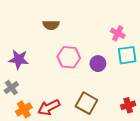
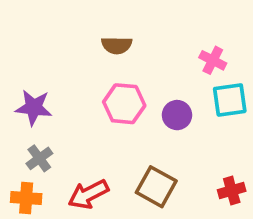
brown semicircle: (51, 25) -> (117, 45), moved
gray cross: (11, 88) -> (39, 158), moved
orange cross: (24, 109) -> (26, 198), moved, turned 35

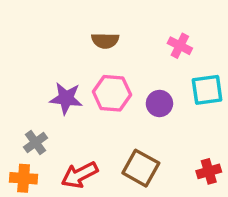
pink cross: (213, 60) -> (180, 46), moved
purple star: (34, 108) -> (66, 98), moved

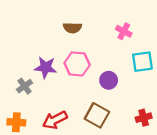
purple circle: (159, 103) -> (109, 80), moved
gray cross: (35, 143) -> (25, 86), moved

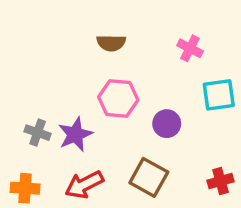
purple star: (46, 67) -> (75, 134), moved, turned -30
gray cross: (25, 86) -> (38, 133), turned -35

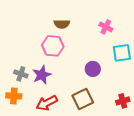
pink hexagon: (118, 99) -> (53, 46), moved
brown square: (149, 177) -> (83, 99), turned 35
orange cross: (25, 188) -> (14, 96), moved

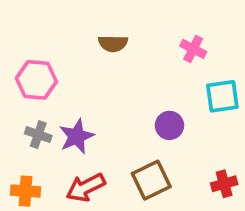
pink hexagon: (53, 46) -> (36, 80), moved
orange cross: (14, 96) -> (25, 191), moved

